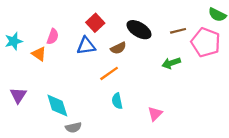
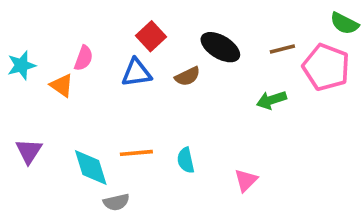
orange line: (109, 73) -> (136, 153), moved, turned 30

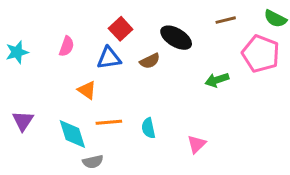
brown line: (282, 49) -> (226, 20), moved
orange triangle: (62, 85) -> (87, 90), moved

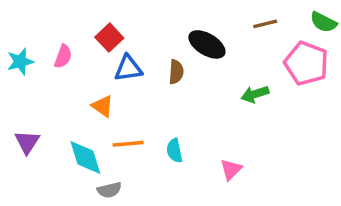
red square: (121, 29) -> (109, 38), moved
pink semicircle: (67, 46) -> (63, 56), moved
brown semicircle: (150, 61) -> (176, 72), turned -60

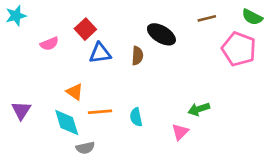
pink semicircle: (63, 56) -> (49, 44), turned 48
cyan star: (20, 62) -> (16, 16), moved
green arrow: (255, 94) -> (199, 109), moved
orange triangle: (102, 106) -> (75, 92), moved

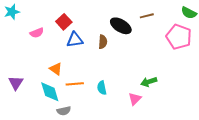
brown line: (207, 18) -> (147, 16), moved

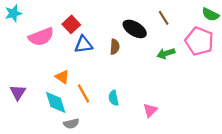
brown line: (147, 16) -> (164, 18), turned 72
pink semicircle: (37, 33) -> (41, 37), size x1.6
green arrow: (149, 82) -> (166, 53), moved
orange line: (75, 84) -> (83, 94), turned 66

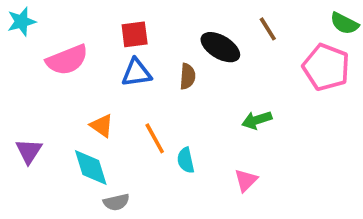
red square: (71, 24) -> (135, 34), moved, turned 36
green arrow: (166, 53) -> (257, 120), moved
orange line: (83, 94) -> (155, 138), moved

